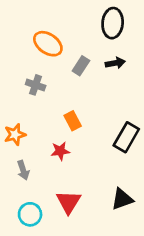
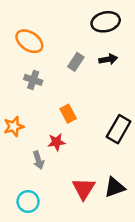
black ellipse: (113, 23) -> (106, 22), turned 72
orange ellipse: (48, 44) -> (29, 41), moved
gray arrow: (23, 170) -> (38, 160), moved
red triangle: (69, 202) -> (84, 189), moved

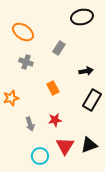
black arrow: (108, 59) -> (86, 71), moved
red star: (56, 142) -> (55, 120), moved
cyan circle: (28, 201) -> (40, 156), moved

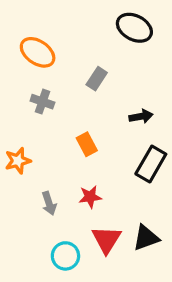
black ellipse: (82, 17) -> (134, 28), turned 40

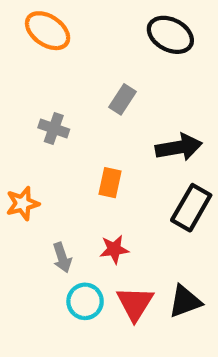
orange ellipse: (38, 52) -> (48, 31), moved
black arrow: (141, 116) -> (179, 147), size x1.5
orange rectangle: (87, 144) -> (110, 183), turned 40
cyan circle: (65, 256) -> (85, 301), moved

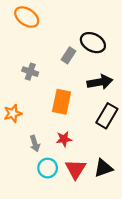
black ellipse: (170, 35) -> (93, 43), moved
orange rectangle: (110, 183) -> (62, 102), size x1.5

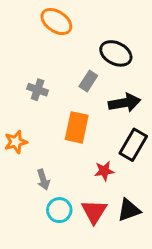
orange ellipse: (27, 17) -> (56, 22), moved
gray rectangle: (69, 55) -> (88, 81), moved
red star: (64, 139) -> (104, 171), moved

